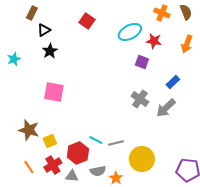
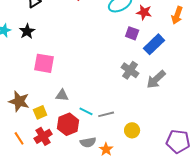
black star: (50, 51) -> (27, 31), moved
blue rectangle: (173, 82) -> (154, 44), moved, size x1.5
yellow circle: (142, 159) -> (132, 130), size x0.6
gray triangle: (72, 176) -> (62, 95), moved

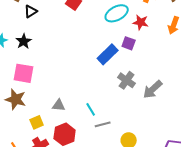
blue rectangle: (154, 44) -> (108, 54), moved
pink square: (44, 63) -> (24, 73), moved
brown star: (19, 101) -> (16, 99), moved
cyan line: (86, 111) -> (91, 109), moved, turned 32

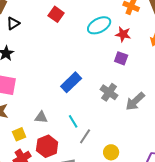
purple square: (129, 43) -> (121, 58), moved
blue rectangle: (108, 54) -> (71, 82), moved
gray line: (103, 124) -> (85, 136), turned -42

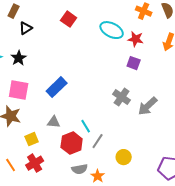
cyan ellipse: (99, 25) -> (112, 30), turned 55
blue rectangle: (71, 82) -> (57, 87), moved
red hexagon: (47, 146) -> (72, 143), moved

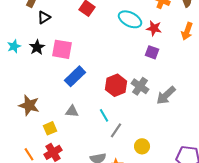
pink square: (19, 90) -> (62, 49), moved
red hexagon: (72, 143) -> (116, 85), moved

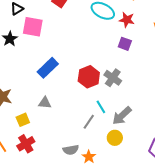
pink square: (62, 49) -> (33, 27), moved
gray arrow: (166, 95) -> (122, 116), moved
cyan line: (104, 115) -> (101, 107), moved

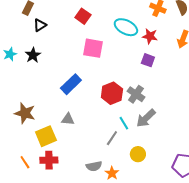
pink square: (33, 27) -> (93, 48), moved
gray arrow: (122, 116) -> (146, 118), moved
yellow square: (23, 120) -> (46, 136), size x1.5
red cross: (26, 144) -> (49, 160), turned 30

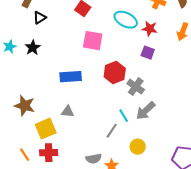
blue rectangle: (71, 84) -> (71, 77), turned 40
red hexagon: (112, 93) -> (115, 73), moved

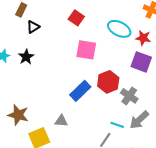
purple square: (148, 53) -> (141, 62), size x1.5
blue rectangle: (71, 77) -> (80, 91), moved, turned -40
cyan line: (124, 116) -> (117, 125), turned -40

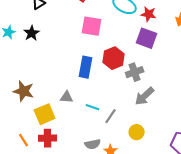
blue rectangle: (80, 91) -> (86, 67), turned -35
gray cross: (129, 96) -> (135, 72), turned 36
cyan line: (117, 125) -> (93, 107), moved

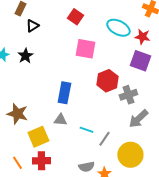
blue rectangle: (86, 67) -> (64, 93), moved
yellow circle: (137, 132) -> (130, 155), size x1.6

